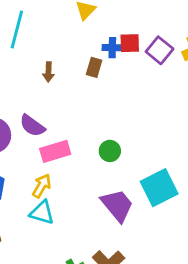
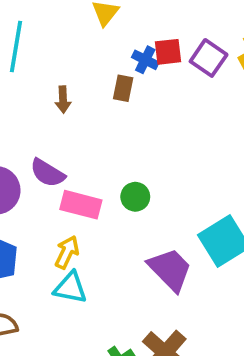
blue cross: (112, 48) -> (145, 60), turned 30
pink rectangle: (55, 151) -> (81, 205), turned 36
green circle: (110, 151) -> (135, 197), moved

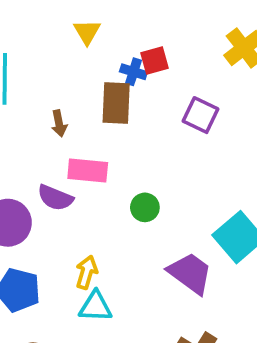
purple square: (209, 58) -> (201, 115), moved
brown rectangle: (123, 88) -> (116, 103), size x1.6
pink rectangle: (81, 205) -> (88, 170), moved

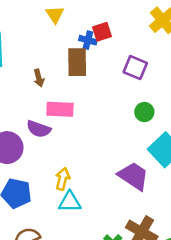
green circle: (145, 207) -> (144, 112), moved

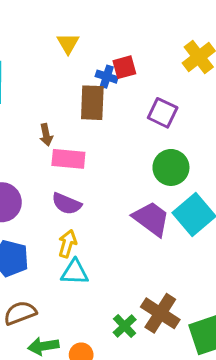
brown arrow: (39, 78) -> (46, 135), moved
green circle: (144, 112) -> (171, 167), size x1.5
purple semicircle: (39, 129) -> (67, 204), moved
purple trapezoid: (133, 176) -> (151, 219), moved

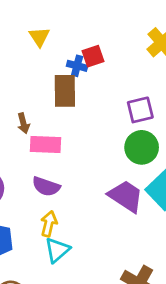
purple square: (163, 113) -> (140, 110), moved, turned -36
cyan triangle: (75, 272) -> (57, 250), turned -40

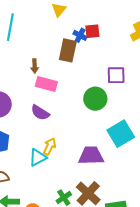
green circle: (142, 147) -> (95, 99), moved
purple trapezoid: (126, 196) -> (91, 156), moved, turned -48
yellow arrow: (49, 224) -> (50, 146), moved

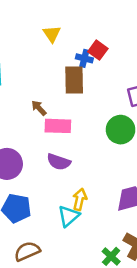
red square: (92, 31) -> (98, 50), turned -35
brown arrow: (35, 66) -> (39, 108), turned 152

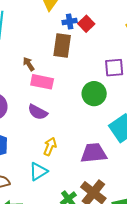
blue cross: (84, 58) -> (70, 21), moved, turned -32
cyan triangle: (69, 216) -> (38, 171), moved

